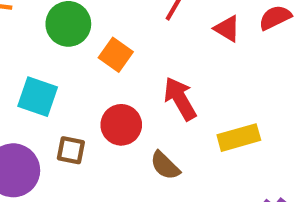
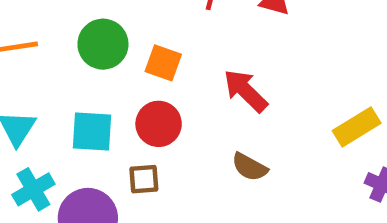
red circle: (121, 125) -> (159, 124), moved
yellow rectangle: (239, 138) -> (357, 127), moved

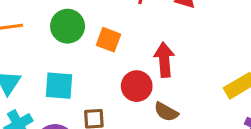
red arrow: (246, 91) -> (164, 60), turned 40
red circle: (159, 124) -> (137, 86), moved

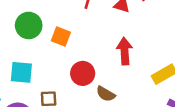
red arrow: (164, 60) -> (125, 51), moved

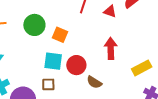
cyan square: (21, 72) -> (53, 61), moved

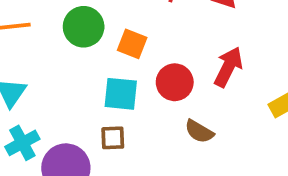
red arrow: (111, 48) -> (228, 67), turned 30
red circle: (76, 65) -> (175, 82), moved

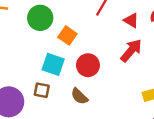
red arrow: (228, 67) -> (131, 50), moved
brown semicircle: (199, 131) -> (79, 96), moved

